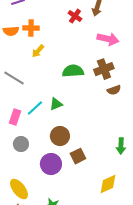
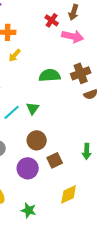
pink arrow: (108, 39) -> (73, 36), moved
green triangle: (56, 104) -> (33, 108), turned -32
green arrow: (121, 146) -> (87, 151), moved
yellow diamond: (108, 184) -> (69, 194), moved

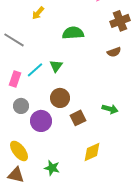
brown cross: (81, 73) -> (120, 21), moved
green arrow: (87, 151) -> (110, 109), turned -77
purple circle: (28, 168) -> (41, 121), moved

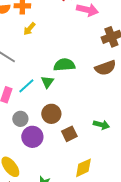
green semicircle: (73, 33) -> (64, 65), moved
brown semicircle: (114, 52) -> (105, 68), size x1.5
gray circle: (21, 106) -> (20, 119), moved

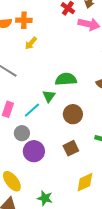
cyan line: (26, 86) -> (32, 110), moved
brown circle: (51, 114) -> (73, 114), moved

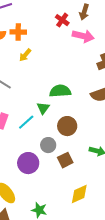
gray circle: (22, 133) -> (48, 145), moved

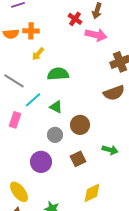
green semicircle: (60, 91) -> (58, 74), moved
green triangle: (43, 108) -> (56, 107), turned -40
cyan line: (26, 122) -> (33, 100), moved
gray circle: (48, 145) -> (55, 135), moved

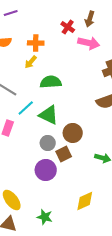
orange cross: (31, 31) -> (36, 43), moved
green triangle: (56, 107) -> (49, 115), size x1.5
brown square: (78, 159) -> (64, 154), moved
purple circle: (41, 162) -> (46, 170), moved

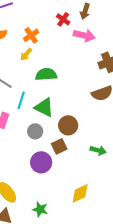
orange cross: (36, 43) -> (31, 35), turned -35
cyan line: (26, 108) -> (21, 100), turned -30
gray circle: (48, 143) -> (35, 131), moved

